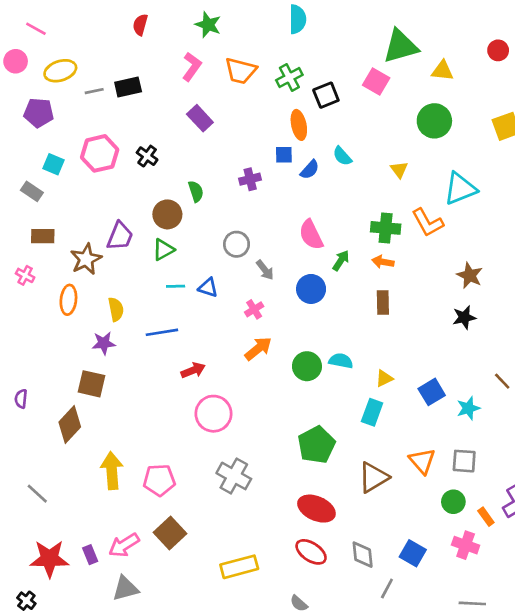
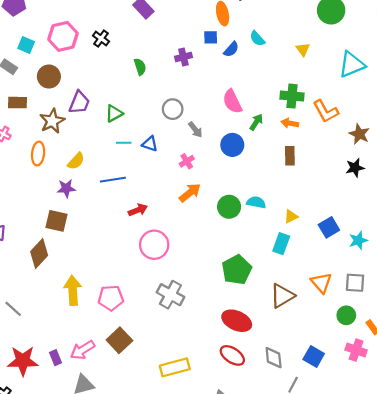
brown circle: (167, 214) -> (49, 77), moved
orange L-shape: (428, 223) -> (326, 111), moved
yellow semicircle: (116, 309) -> (76, 161), turned 54

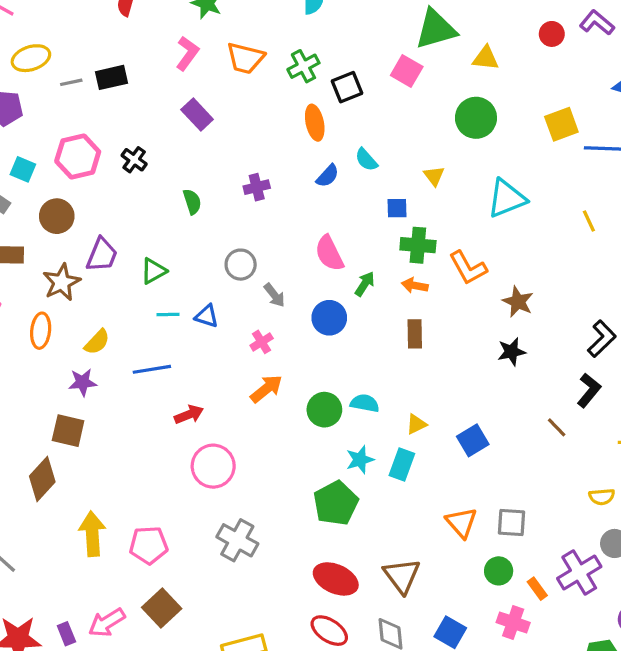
blue square: (211, 37) -> (397, 208), moved
cyan star: (358, 240) -> (360, 460), moved
brown triangle: (282, 296) -> (402, 576), moved, turned -36

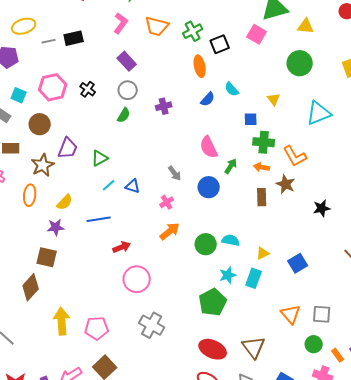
green semicircle: (192, 202) -> (124, 115), turned 49
gray circle: (241, 265) -> (128, 90), moved
brown star: (518, 302) -> (286, 184), moved
cyan line: (168, 315) -> (109, 185), turned -40

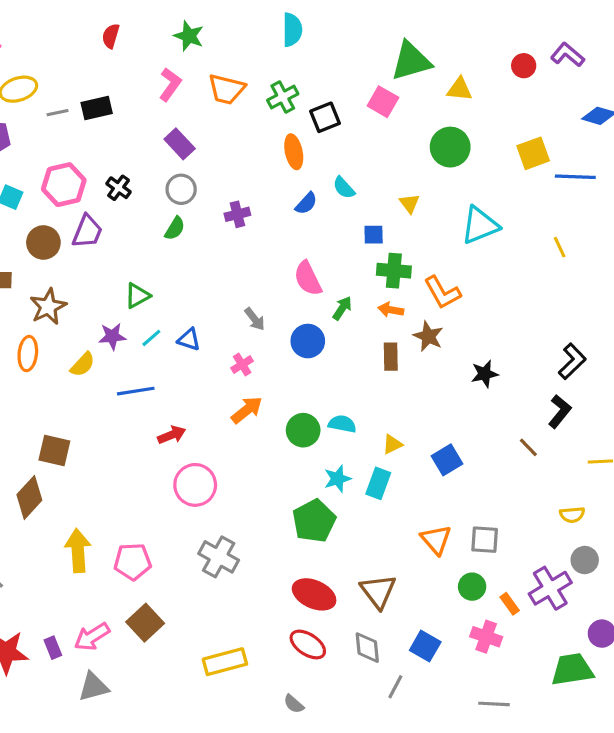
purple trapezoid: (68, 148) -> (87, 232), moved
purple star: (56, 227) -> (112, 336), moved

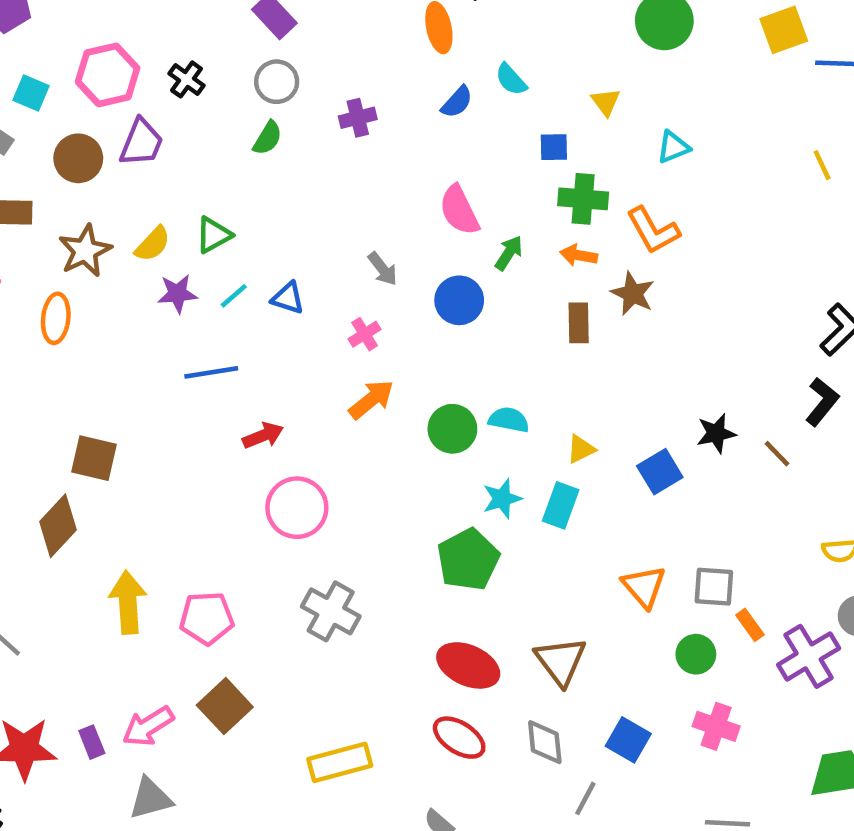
cyan triangle: (480, 225) -> (673, 147), moved, size x0.6
yellow semicircle: (83, 364) -> (153, 244), moved
black star: (485, 374) -> (716, 433), moved
orange rectangle: (510, 604) -> (750, 625), moved

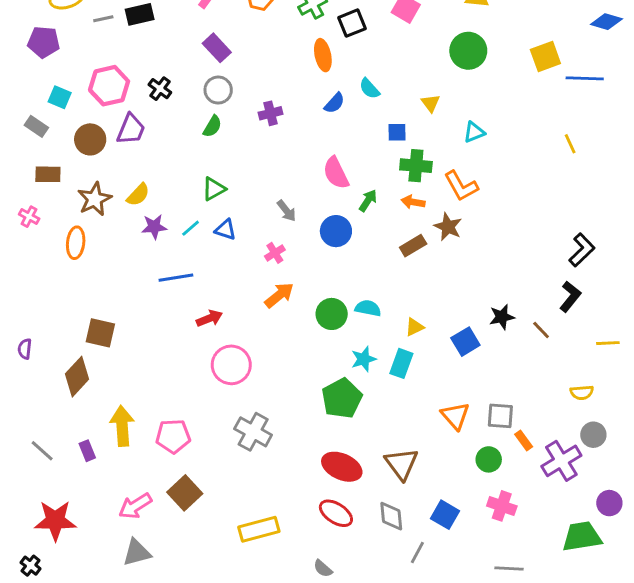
green triangle: (214, 235) -> (214, 189), moved
brown rectangle: (579, 323) -> (413, 246), turned 60
purple rectangle: (92, 742) -> (87, 451), moved

